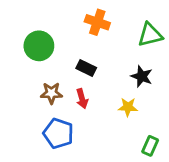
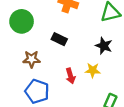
red arrow: (82, 99) -> (70, 76), moved

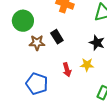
black rectangle: (59, 39) -> (57, 37), turned 32
brown star: (32, 59) -> (37, 43), moved

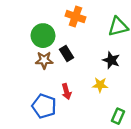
green circle: (23, 21) -> (43, 36), moved
red arrow: (67, 70) -> (67, 92), moved

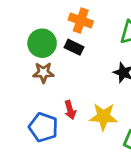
black rectangle: (67, 53) -> (74, 47), moved, turned -32
yellow star: (100, 85) -> (103, 117), moved, size x1.5

